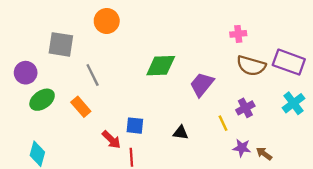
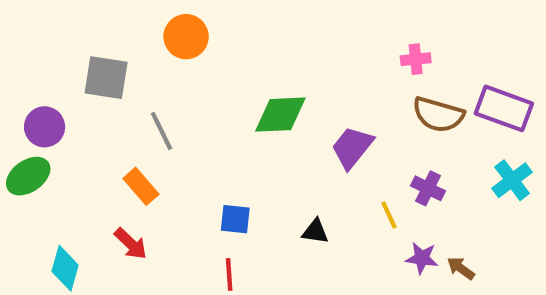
green ellipse: (42, 100) -> (28, 176), moved
purple cross: (245, 108) -> (428, 188), turned -36
red arrow: (111, 140) -> (131, 244), moved

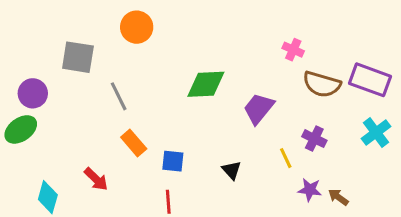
pink cross: (416, 59) -> (293, 50), moved, turned 30
orange rectangle: (141, 186) -> (134, 143), moved
black triangle: (315, 231) -> (231, 170), turned 40

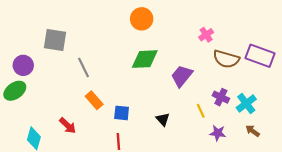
orange circle: (137, 27) -> (142, 19), moved
pink cross: (293, 50) -> (206, 35), turned 32
cyan cross: (376, 132) -> (246, 103), moved
brown arrow: (338, 197) -> (253, 131), moved

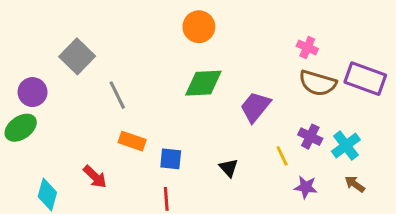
pink cross: (206, 35) -> (307, 47), moved, turned -32
gray square: (55, 40) -> (77, 56), turned 35
orange rectangle: (94, 100) -> (132, 141), turned -30

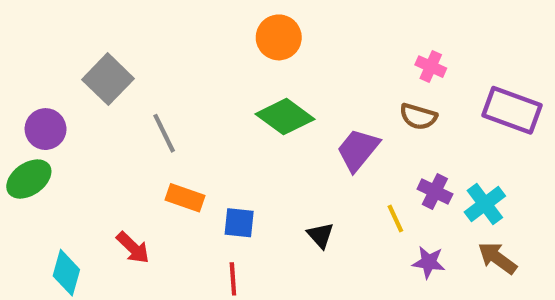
green diamond: (203, 83) -> (285, 117), turned 39
brown semicircle: (318, 83) -> (418, 117), moved, size x0.7
brown arrow: (355, 184) -> (497, 258), size x1.4

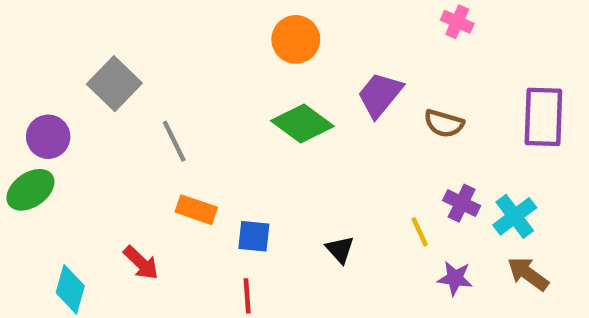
pink cross: (431, 67) -> (457, 22), moved
purple rectangle: (512, 110) -> (543, 117), turned 72
purple trapezoid: (358, 150) -> (380, 95), moved

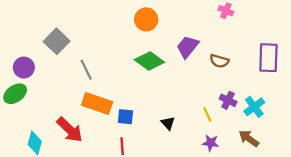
orange rectangle: (196, 210) -> (97, 104), size x1.5
red arrow: (141, 263) -> (70, 130), size x1.5
brown arrow: (528, 274) -> (249, 138), moved
purple star: (455, 278) -> (211, 143), moved

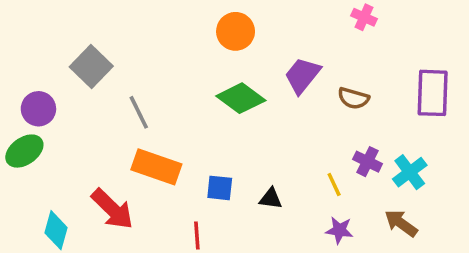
blue square: (125, 117) -> (220, 188), moved
black triangle: (168, 123) -> (271, 199), turned -40

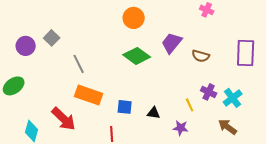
gray square: (91, 67) -> (52, 38), size x0.7
purple circle: (38, 109) -> (26, 46), moved
purple star: (339, 230) -> (181, 128), moved

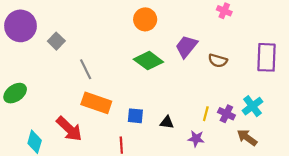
purple circle: (26, 46) -> (21, 26), moved, size x1.5
purple cross: (209, 92) -> (226, 114), moved
yellow line: (190, 105) -> (206, 114), turned 40

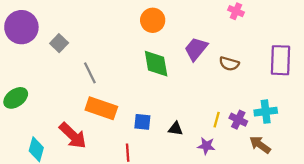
green diamond: (148, 61) -> (156, 64), turned 44
cyan cross: (252, 106) -> (266, 112), turned 30

